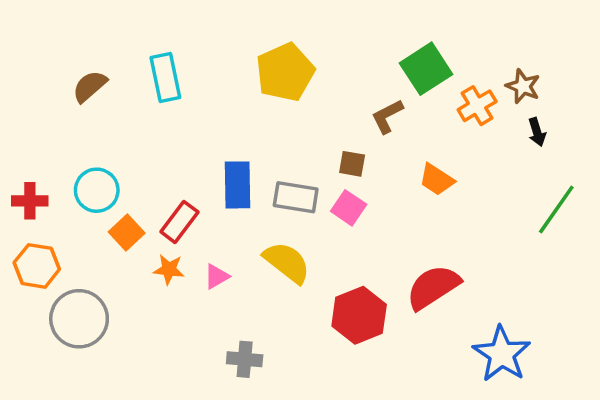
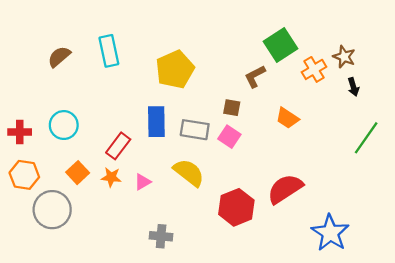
yellow pentagon: (285, 72) -> (175, 69), moved
orange square: (127, 232) -> (78, 173), moved

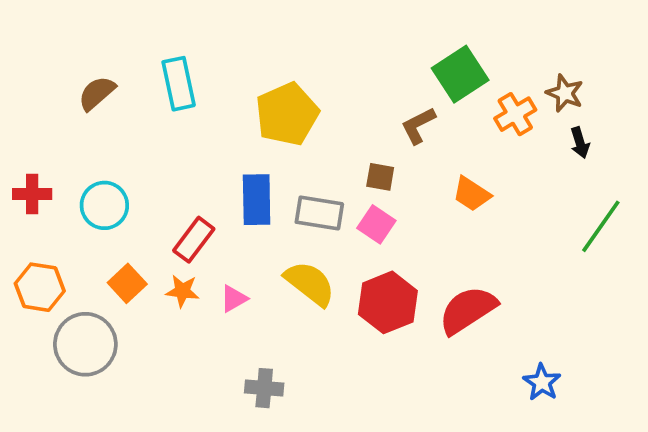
red cross: (20, 132) -> (32, 194), moved
red hexagon: (236, 207) -> (388, 302), moved
blue star: (330, 233) -> (542, 382), size x0.6

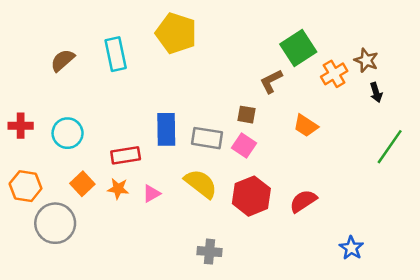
yellow pentagon: (287, 114) -> (176, 33), moved, turned -30
red rectangle: (194, 240) -> (126, 155), turned 44
red semicircle: (468, 310) -> (303, 201), size x0.7
gray cross: (264, 388) -> (209, 252), moved

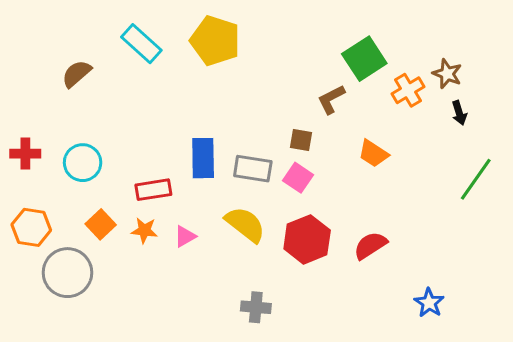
cyan rectangle: (116, 54) -> (141, 44), moved, turned -36

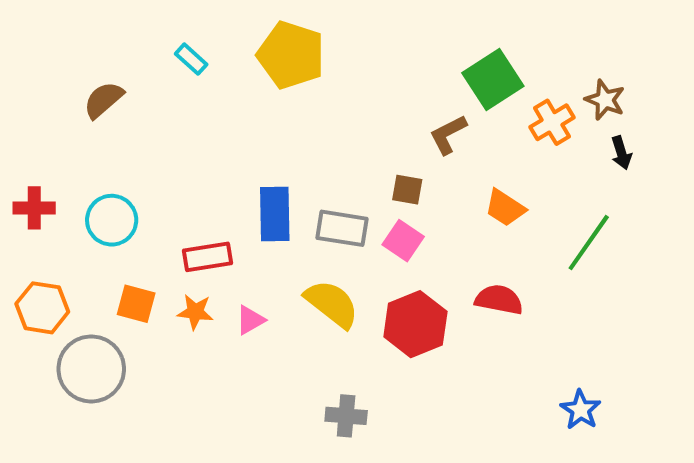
cyan rectangle: (141, 44) -> (191, 59), size x0.6
green line: (476, 179) -> (589, 243), moved
orange square: (101, 224) -> (136, 304), turned -32
red semicircle: (370, 245) -> (499, 300), moved, turned 44

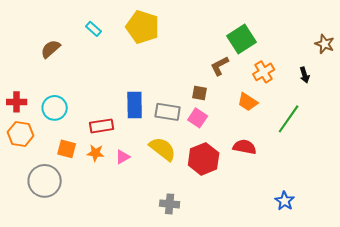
brown star: (605, 100) -> (325, 44), moved
orange cross: (552, 122) -> (264, 72), moved
orange hexagon: (42, 308) -> (21, 134), moved

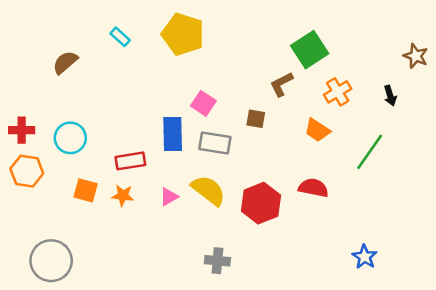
pink square: (198, 118) -> (203, 103), moved
pink triangle: (123, 157) -> (169, 197), moved
gray circle: (45, 181) -> (51, 261), moved

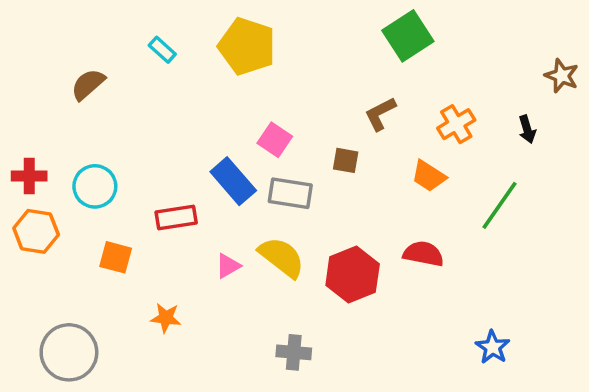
green square: (310, 50) -> (408, 36), moved
blue rectangle: (173, 134) -> (233, 181), turned -40
orange star: (123, 195) -> (166, 318), moved

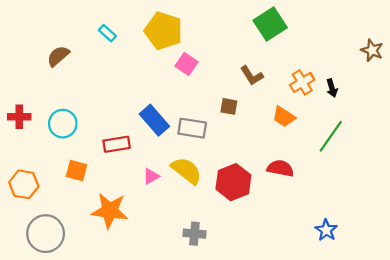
brown L-shape: (380, 114) -> (252, 76), turned -95
black arrow: (527, 129) -> (332, 88), moved
pink square: (275, 140) -> (186, 64), moved
orange hexagon: (36, 231) -> (24, 184), moved
orange star: (166, 318) -> (110, 211), size x1.8

